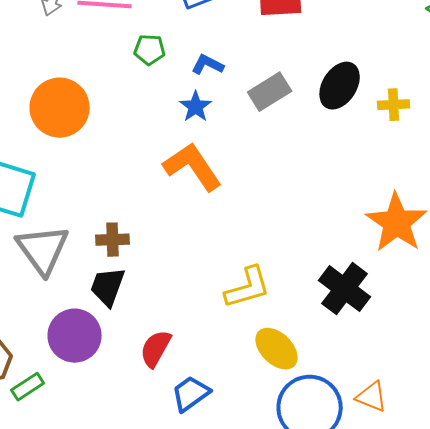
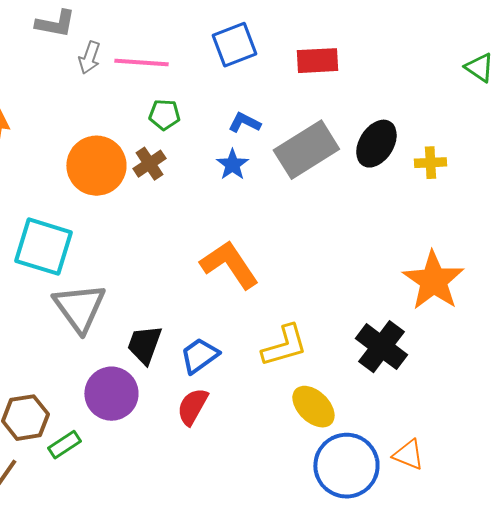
green pentagon: (150, 50) -> (164, 115), moved
gray rectangle: (270, 92) -> (306, 150), size x1.5
orange L-shape: (193, 167) -> (229, 265), moved
brown cross: (113, 240) -> (149, 164), moved, turned -32
blue trapezoid: (191, 394) -> (199, 356), moved

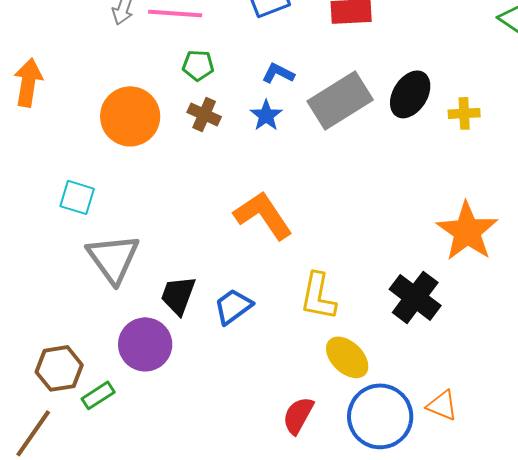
brown cross: (149, 164) -> (204, 114), moved, turned -32
cyan square: (43, 247) -> (77, 197), size x0.6
yellow L-shape: (284, 346) -> (318, 296), turned 117
red semicircle: (192, 407) -> (298, 415), moved

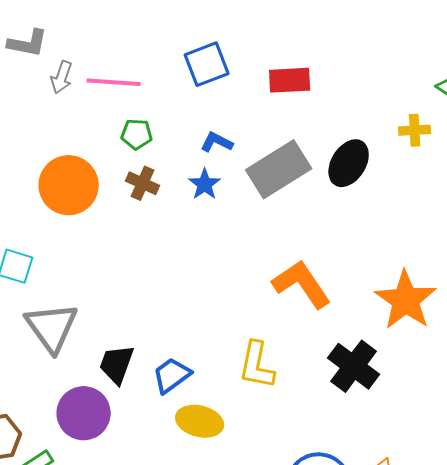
yellow cross: (464, 113) -> (415, 130), moved
orange L-shape: (263, 215) -> (302, 284), moved
yellow ellipse: (347, 357) -> (200, 421), moved, turned -30

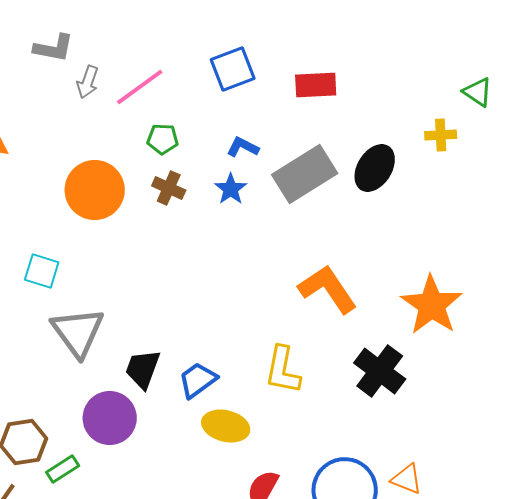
pink line: (114, 82) -> (140, 87), turned -40

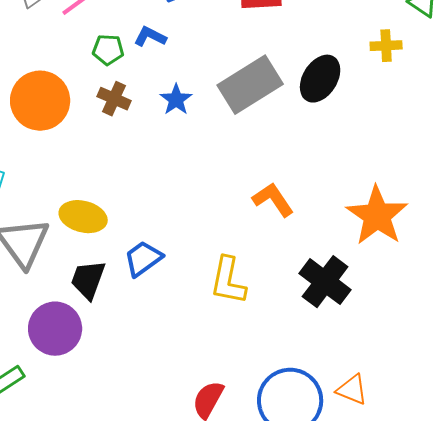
blue L-shape: (243, 147) -> (150, 37), moved
orange L-shape: (328, 289) -> (273, 200), size x0.7
blue trapezoid: (198, 380) -> (143, 259), moved
yellow ellipse: (226, 426) -> (83, 217), moved

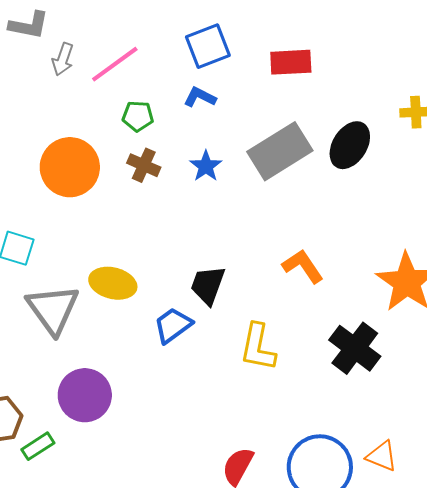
blue L-shape: (150, 37) -> (200, 97), moved
black trapezoid: (88, 280) -> (208, 285), moved

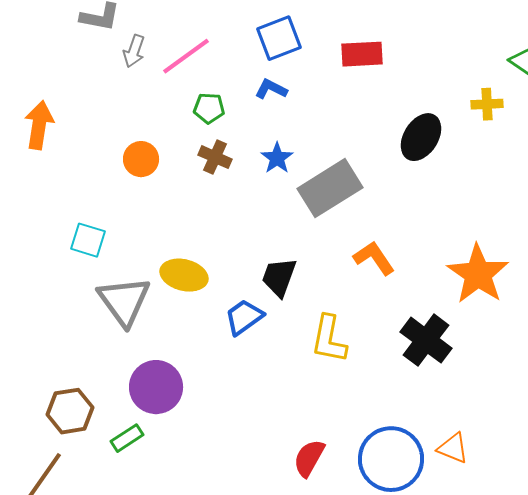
gray rectangle: (280, 151) -> (330, 188), moved
orange circle: (70, 167) -> (141, 159), size x0.6
green rectangle: (38, 446) -> (127, 438), moved

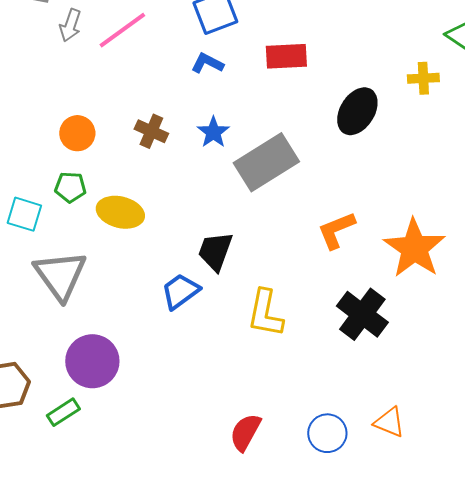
red rectangle: (362, 54) -> (286, 56), moved
green pentagon: (209, 108) -> (70, 187), moved
orange L-shape: (374, 258) -> (336, 230), moved, turned -78
yellow ellipse: (184, 275) -> (120, 212), moved
blue circle: (391, 459) -> (327, 433), size x0.6

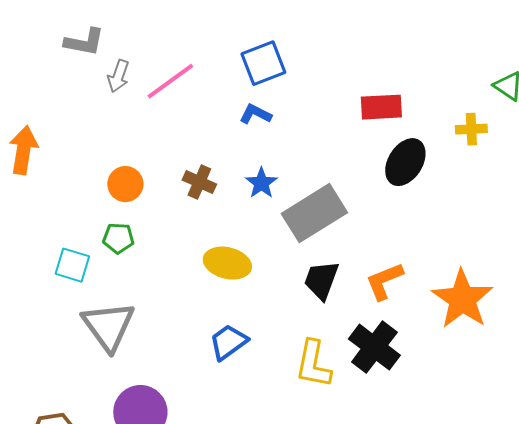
red rectangle: (286, 56) -> (381, 107), moved
yellow ellipse: (120, 212) -> (227, 263), moved
black trapezoid: (215, 251) -> (321, 280), moved
black cross: (362, 314) -> (374, 347), moved

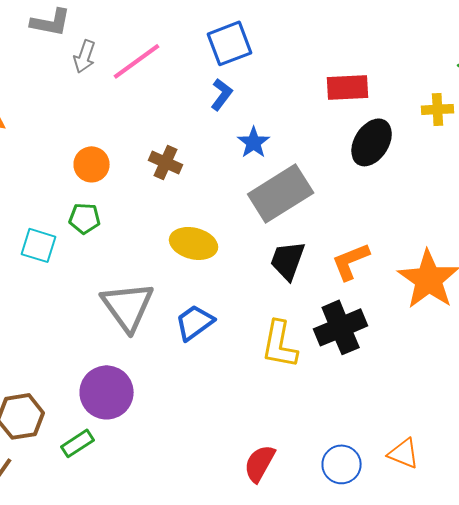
blue L-shape: (255, 114) -> (222, 94), turned 100
blue star: (261, 183) -> (254, 142), moved
gray triangle: (108, 326) -> (128, 306), moved
black cross: (374, 347) -> (341, 327), turned 30

